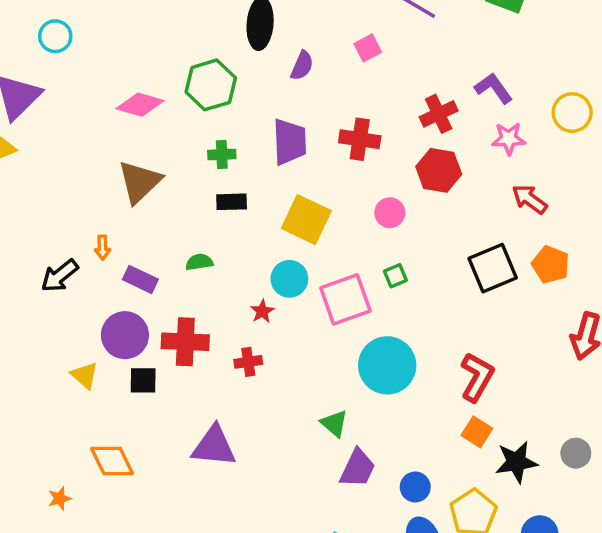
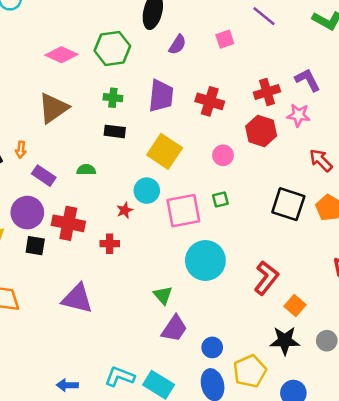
pink star: (509, 139) -> (298, 115), moved
black square: (493, 268) -> (288, 204), turned 32
orange square: (477, 432) -> (295, 306), moved

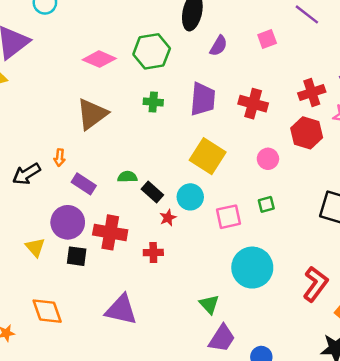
black rectangle: (115, 131) -> (152, 192), moved, turned 36
pink square: (183, 211) -> (228, 217), size x0.7

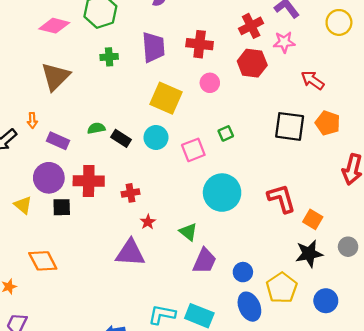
pink circle: (268, 159) -> (210, 83), moved
red star: (168, 218) -> (148, 222), moved
red L-shape: (315, 284) -> (281, 198), turned -44
purple triangle: (121, 310) -> (130, 253), moved

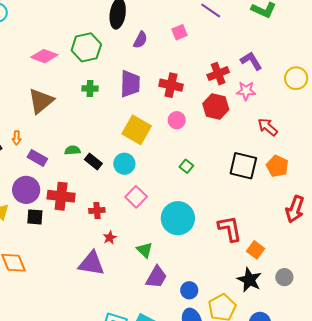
green square: (226, 133) -> (186, 166), turned -32
pink square: (193, 150) -> (136, 197), moved, turned -30
black star: (309, 254) -> (249, 280), turned 30

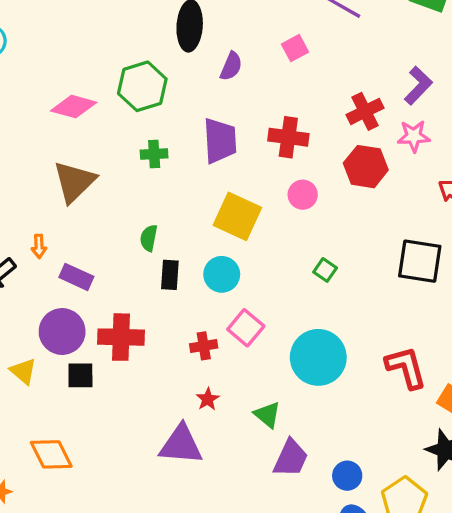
purple L-shape: (251, 61) -> (418, 86), turned 80
green semicircle: (72, 150) -> (149, 238), moved, turned -70
black rectangle: (93, 161) -> (170, 275), turned 60
red cross: (97, 210) -> (204, 346), moved

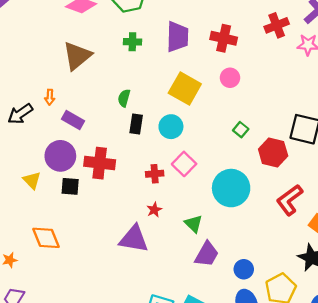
red hexagon: (366, 167) -> (273, 152), moved
red L-shape: (406, 368) -> (289, 200), turned -116

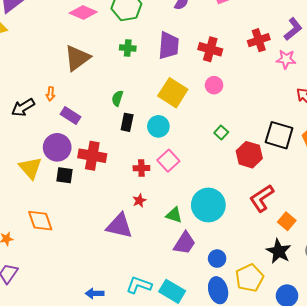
yellow triangle: (32, 180) -> (30, 168), size x1.4
cyan circle: (231, 188) -> (208, 205), moved
green triangle: (194, 224) -> (174, 215), turned -30

